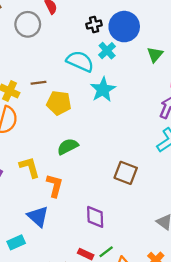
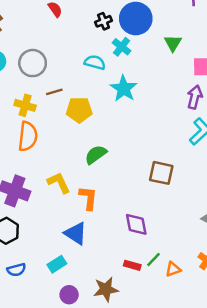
gray circle: (28, 24) -> (33, 63), moved
cyan semicircle: (80, 61) -> (95, 62), size x0.7

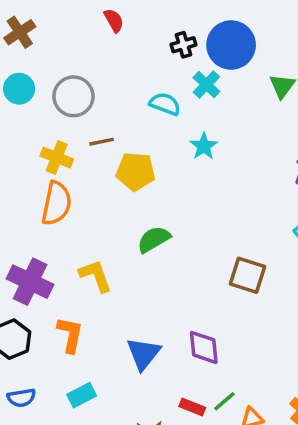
cyan star: (124, 89) -> (204, 146), size x0.7
orange L-shape: (88, 198) -> (70, 335), moved
blue triangle: (76, 233) -> (143, 354), moved, turned 30

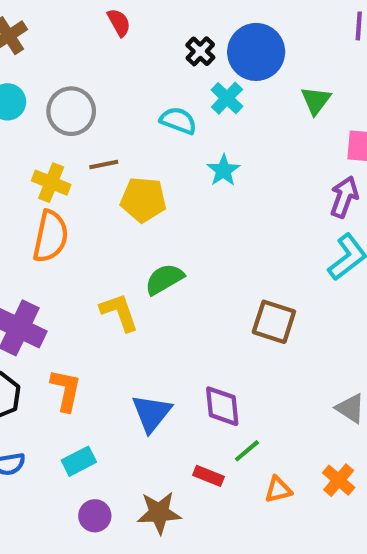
black cross: (183, 45) -> (200, 51), turned -30
yellow L-shape: (96, 276) -> (119, 312), moved
green line: (224, 401) -> (247, 451), moved

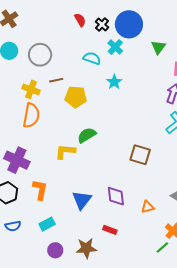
red semicircle: (119, 22) -> (80, 20), moved
yellow L-shape: (119, 312) -> (65, 152), turned -65
green line: (247, 451) -> (162, 247), moved
orange triangle: (278, 490) -> (148, 207), moved

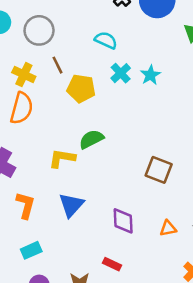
cyan cross: (115, 47) -> (121, 73), moved
brown line: (56, 80) -> (58, 65), turned 72
cyan star: (114, 82) -> (150, 75), moved
blue triangle: (82, 200) -> (71, 205), moved
orange triangle: (148, 207) -> (168, 228), moved

